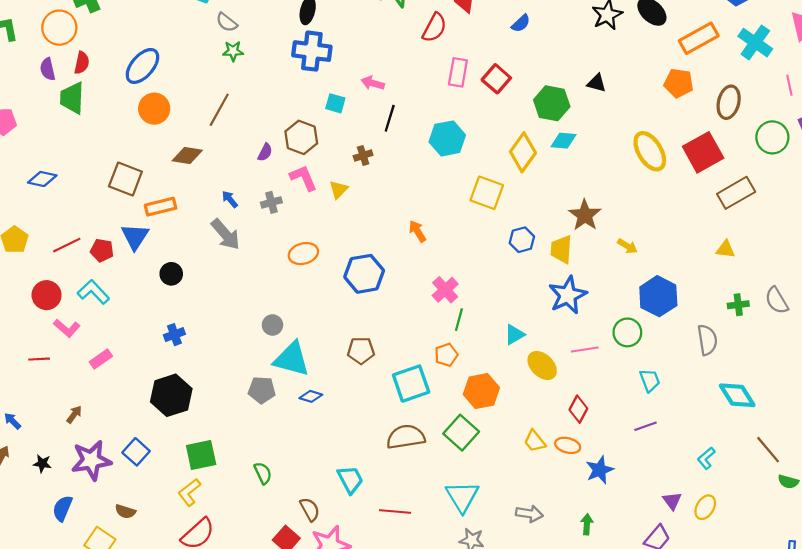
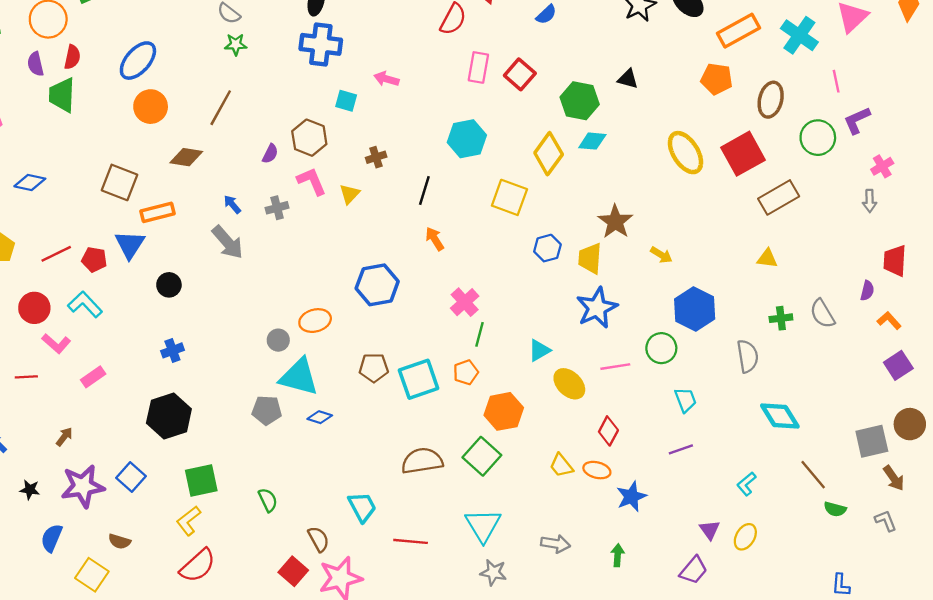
black line: (390, 118) -> (424, 191), moved
orange ellipse: (303, 254) -> (315, 321), moved
cyan square: (411, 384) -> (419, 379), moved

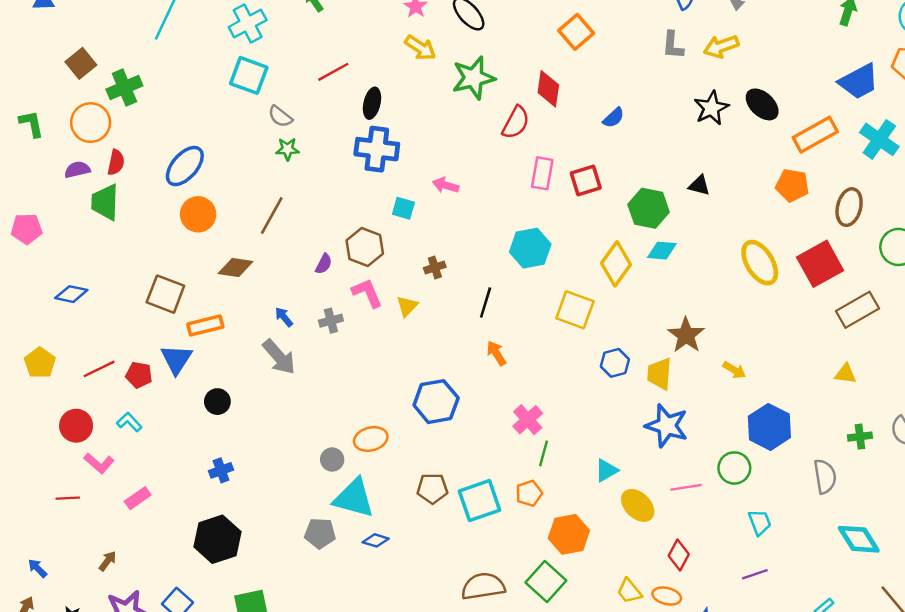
purple semicircle: (36, 64) -> (77, 170), turned 90
red square: (520, 74) -> (586, 181), turned 32
cyan L-shape: (85, 304) -> (129, 422), size x0.7
blue star: (597, 308) -> (667, 426), turned -30

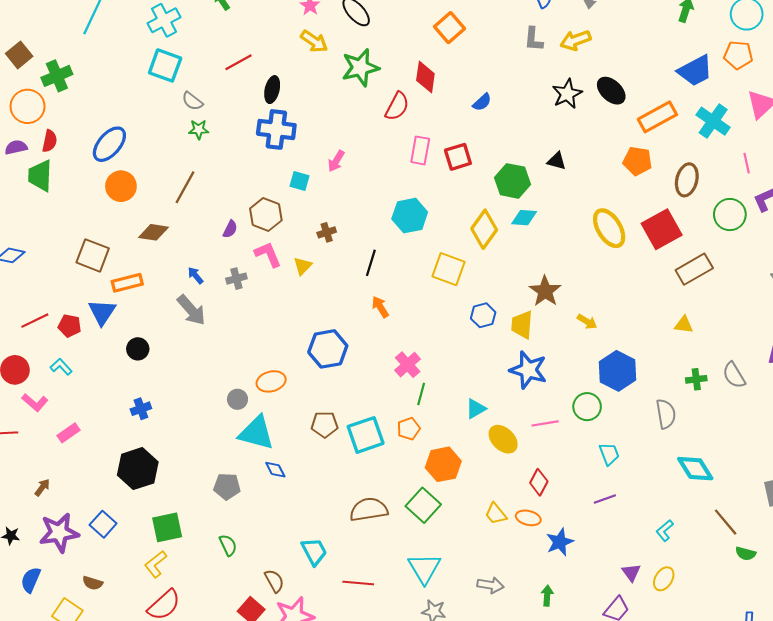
pink arrow: (446, 185) -> (336, 161), turned -75
gray pentagon: (320, 533) -> (227, 486), moved
blue diamond: (376, 540) -> (275, 470), turned 45

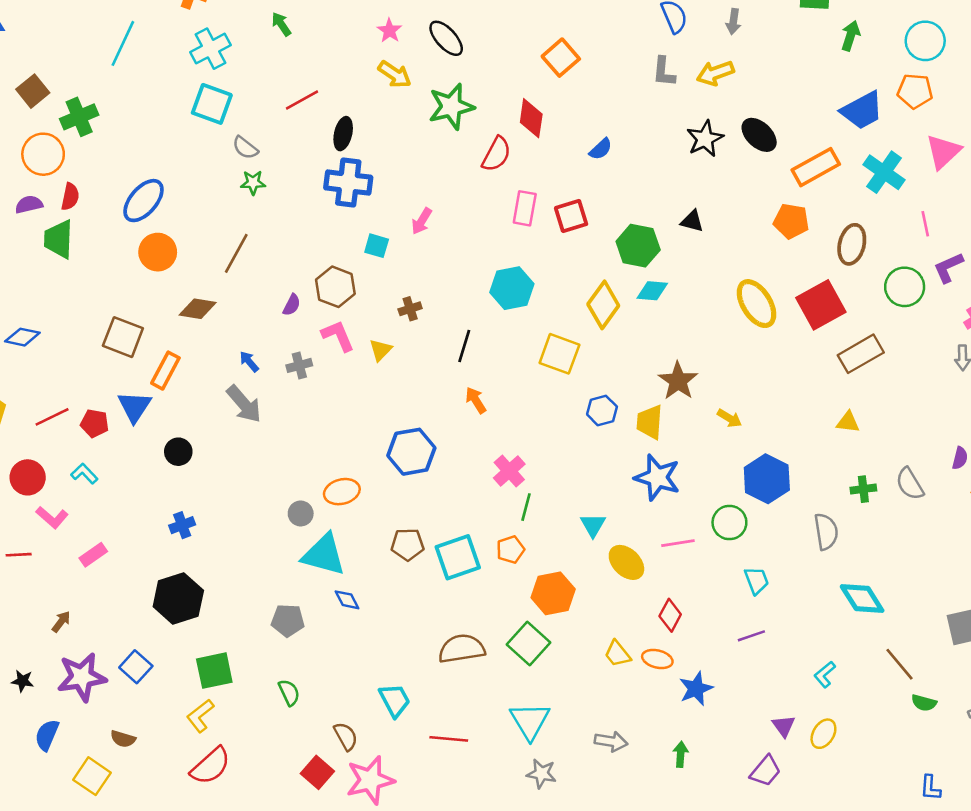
orange rectangle: (127, 283) -> (165, 371), turned -48
cyan triangle: (476, 409) -> (593, 525), turned -30

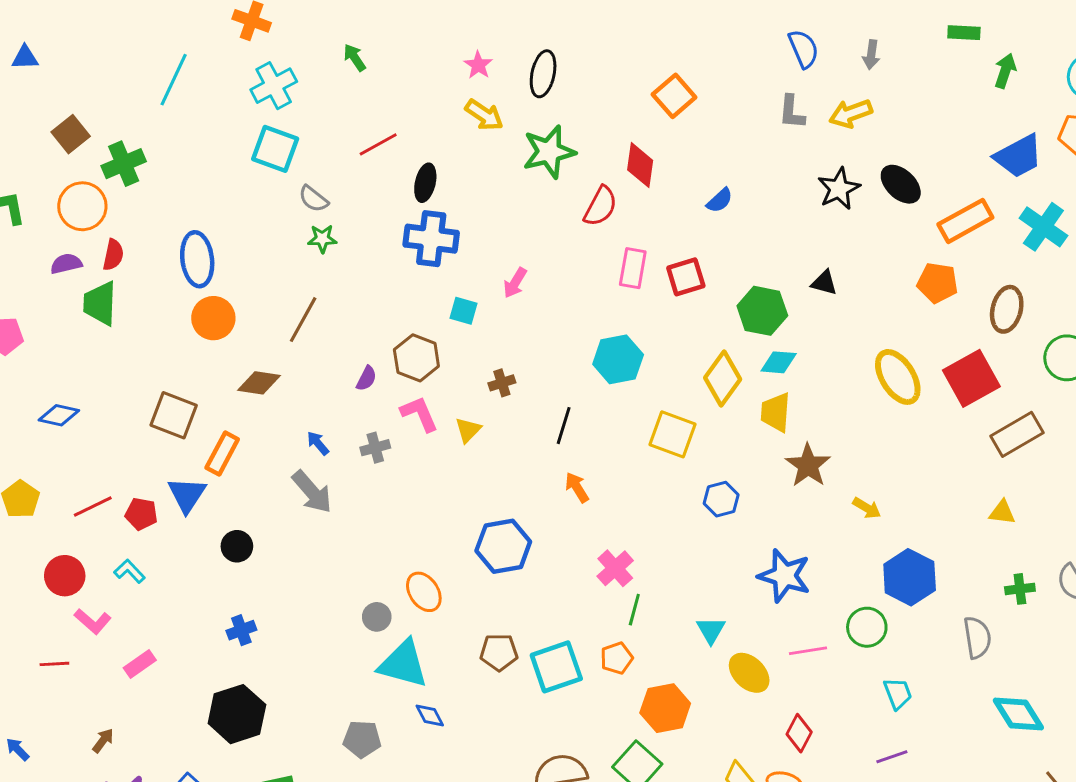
black ellipse: (446, 38) -> (543, 74), turned 54
blue ellipse: (144, 201) -> (197, 259), turned -48
yellow trapezoid: (650, 422) -> (776, 412), moved
orange ellipse: (342, 492) -> (424, 592), turned 72

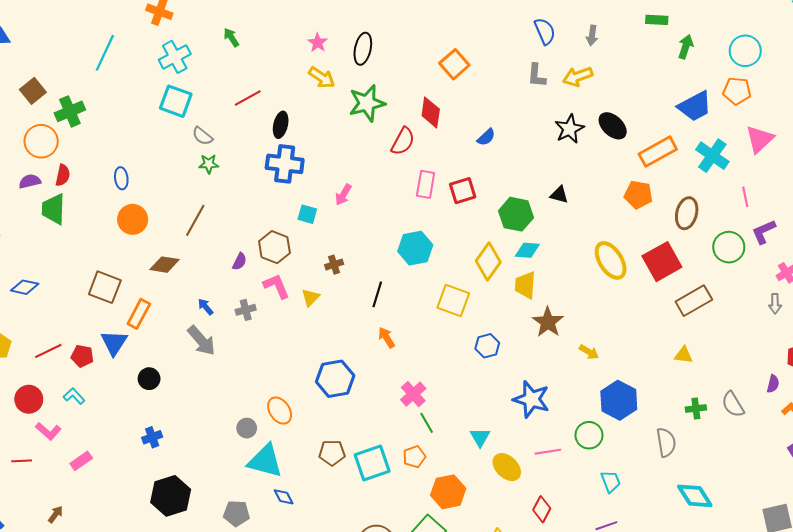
blue ellipse: (197, 259) -> (121, 178), size x0.6
green line: (634, 610) -> (427, 423), turned -45
black hexagon: (237, 714) -> (171, 496), moved

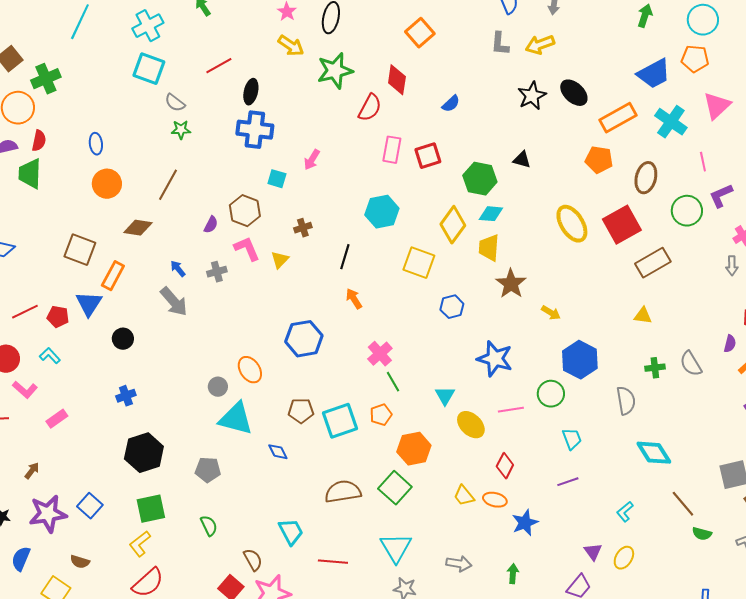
blue diamond: (284, 497) -> (278, 452), moved

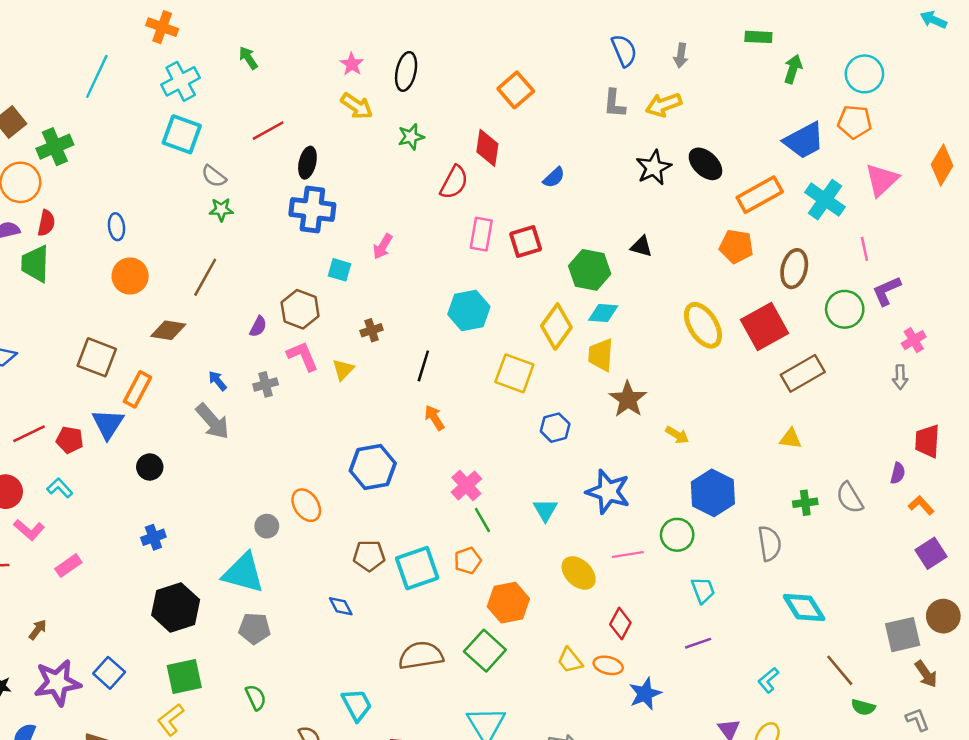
green star: (335, 71) -> (411, 137), size x0.6
cyan triangle: (445, 396) -> (545, 510), moved
cyan triangle: (236, 419) -> (243, 573), moved

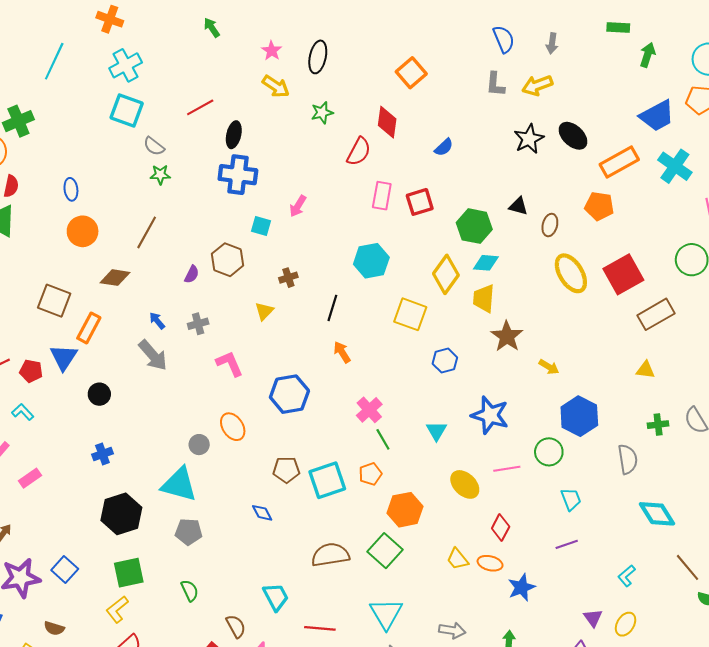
green arrow: (248, 58) -> (212, 28), moved
brown ellipse: (794, 269) -> (550, 225), moved, size x0.7
pink L-shape: (303, 356) -> (230, 364), moved

